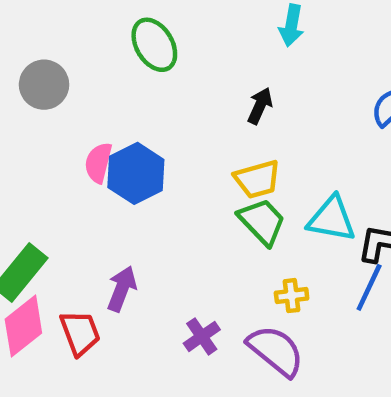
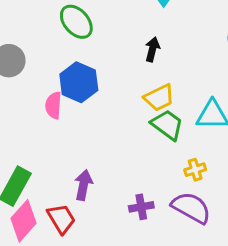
blue hexagon: (136, 173) -> (79, 82), moved
purple cross: (202, 336) -> (141, 207), turned 35

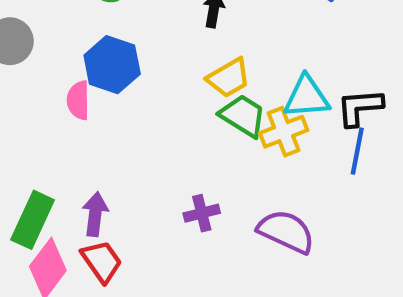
yellow cross: (195, 170) -> (284, 132), moved, size x1.5
purple arrow: (83, 185) -> (95, 214), moved
purple cross: (141, 207) -> (202, 213), moved

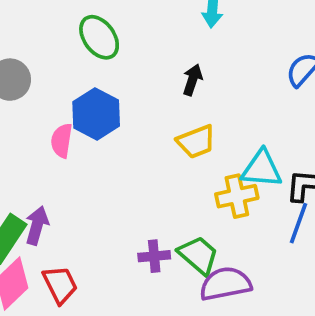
green trapezoid: (243, 116) -> (198, 255), moved
purple arrow: (95, 214) -> (37, 225), moved
purple semicircle: (286, 232) -> (225, 284), turned -45

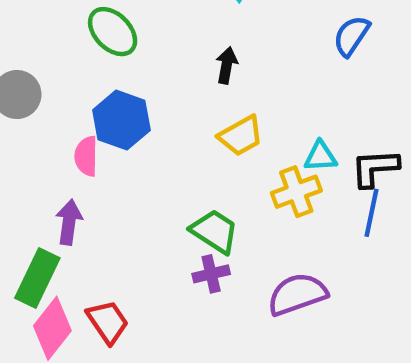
cyan triangle: (262, 169) -> (320, 156), size x0.7
purple arrow: (37, 225) -> (69, 222), moved
green trapezoid: (198, 255) -> (215, 231), moved

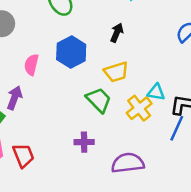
blue hexagon: (121, 120) -> (71, 52), moved
yellow cross: (296, 192) -> (139, 108), turned -30
green trapezoid: (215, 231) -> (99, 100), moved

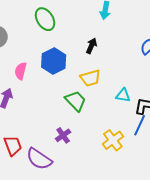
yellow cross: (139, 108) -> (113, 140), moved
purple cross: (84, 142) -> (63, 135), turned -35
purple semicircle: (128, 163) -> (39, 159), moved, turned -140

